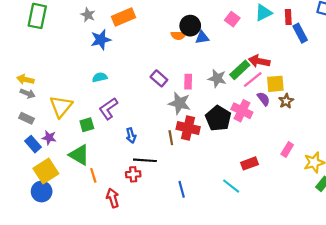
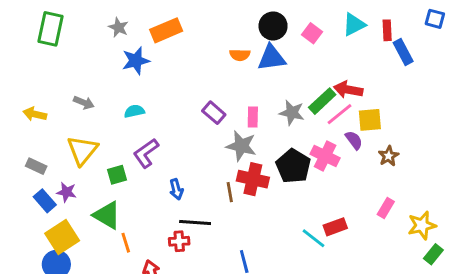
black circle: (190, 26) -> (273, 26), moved
blue triangle: (202, 37) -> (272, 58), size x1.5
gray arrow: (28, 93) -> (84, 103), moved
brown star: (286, 101) -> (389, 156), moved
cyan line: (231, 186) -> (313, 238), moved

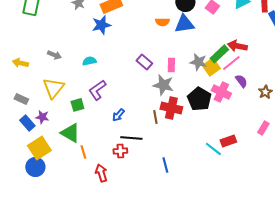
blue star: (136, 61) -> (101, 25), moved
yellow square: (370, 120) -> (211, 67), moved, turned -30
blue arrow: (176, 189) -> (118, 115), turned 56

